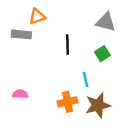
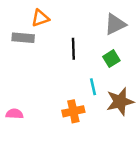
gray triangle: (106, 22) -> (115, 24), turned -40
pink semicircle: (20, 94) -> (14, 114), moved
brown star: (98, 105) -> (120, 102), moved

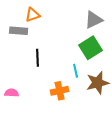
black line: (73, 49) -> (38, 58), moved
green square: (111, 59) -> (91, 48), size x1.6

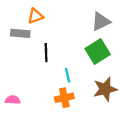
black line: (38, 58) -> (46, 53), moved
cyan line: (76, 71) -> (68, 75), moved

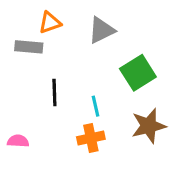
gray triangle: (101, 21) -> (102, 30), moved
black line: (46, 53) -> (54, 92), moved

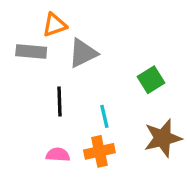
gray triangle: (102, 30) -> (83, 53), moved
green square: (138, 73) -> (151, 80), size x0.7
pink semicircle: (18, 141) -> (58, 155), moved

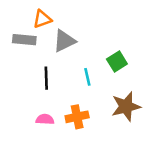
cyan line: (104, 116) -> (87, 77), moved

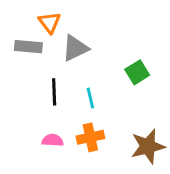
orange triangle: (42, 19) -> (50, 22), turned -48
cyan line: (87, 77) -> (90, 98), moved
brown star: (126, 107) -> (148, 146), moved

